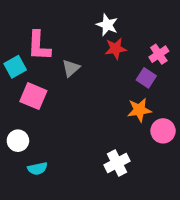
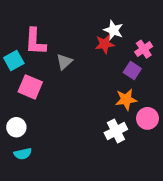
white star: (107, 25) -> (113, 30), moved
white cross: (117, 163) -> (116, 131), moved
cyan semicircle: (37, 169) -> (23, 154), moved

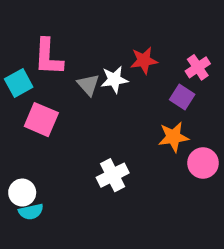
white star: (113, 30) -> (114, 80), moved, turned -30
gray triangle: (64, 62) -> (88, 85), turned -30
white circle: (16, 127) -> (22, 193), moved
white cross: (116, 131) -> (113, 175), moved

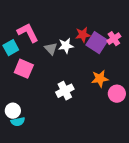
pink L-shape: (48, 57) -> (28, 33), turned 150
purple square: (182, 97) -> (97, 43), moved, size x1.5
white cross: (113, 175) -> (65, 91), moved

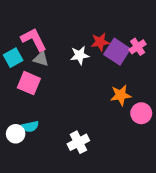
gray triangle: (51, 49) -> (41, 59), moved, turned -32
white cross: (65, 91) -> (78, 142), moved
cyan semicircle: (18, 122) -> (30, 127), moved

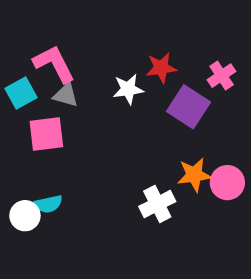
purple square: (117, 52) -> (188, 107), moved
pink square: (29, 83) -> (46, 134), turned -30
orange star: (121, 95) -> (194, 175), moved
white cross: (78, 142) -> (157, 204), moved

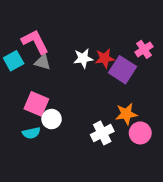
red star: (161, 68) -> (105, 58), moved
pink square: (46, 134) -> (36, 104), moved, turned 30
pink circle: (227, 183) -> (140, 133), moved
white circle: (25, 216) -> (52, 119), moved

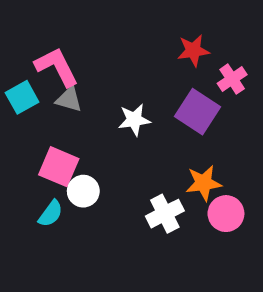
white star: (83, 58) -> (134, 120), moved
red star: (105, 58) -> (193, 50), moved
cyan semicircle: (31, 133) -> (51, 214), turned -42

